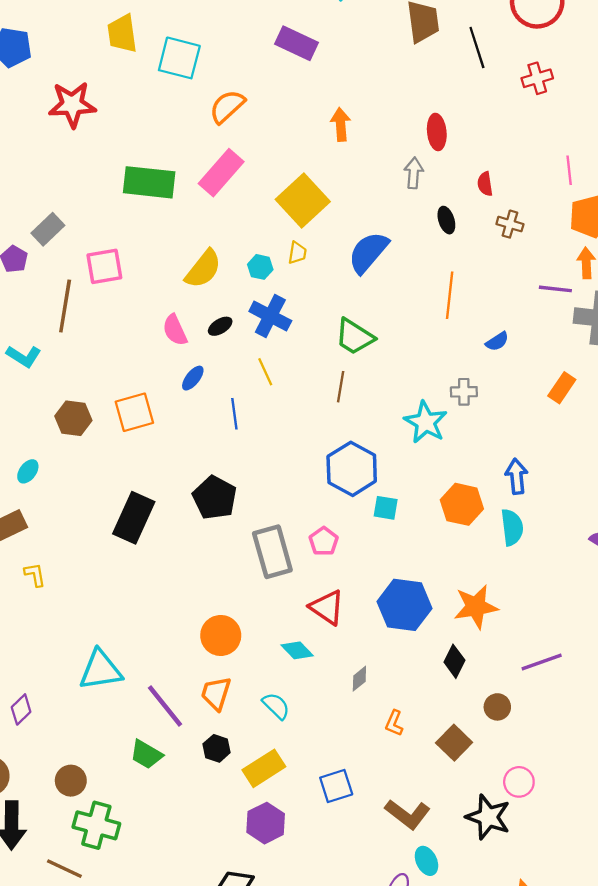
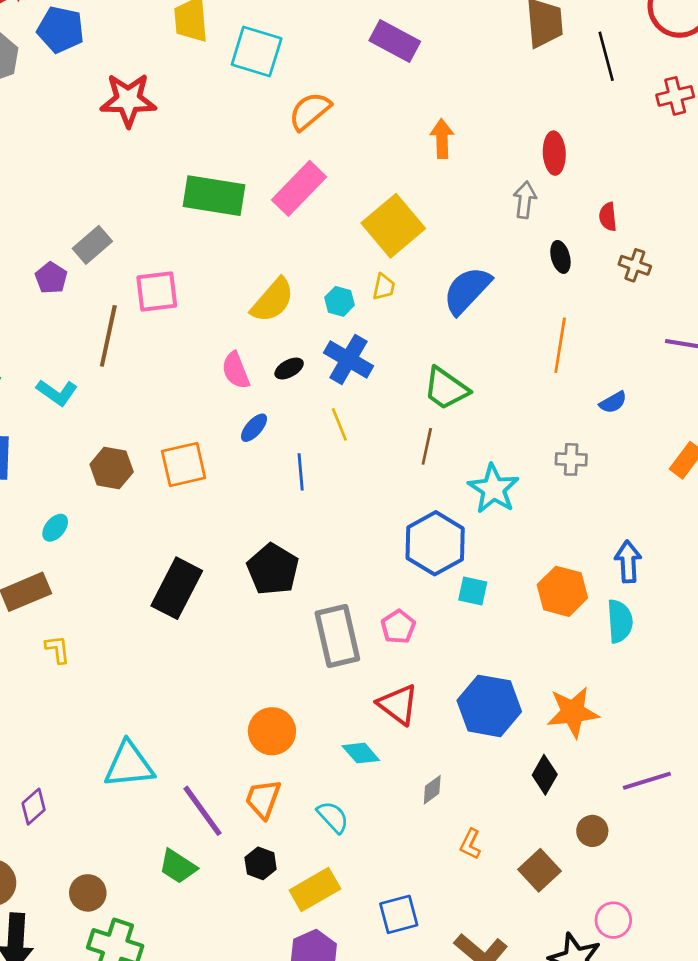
cyan star: (426, 422) -> (493, 489), moved

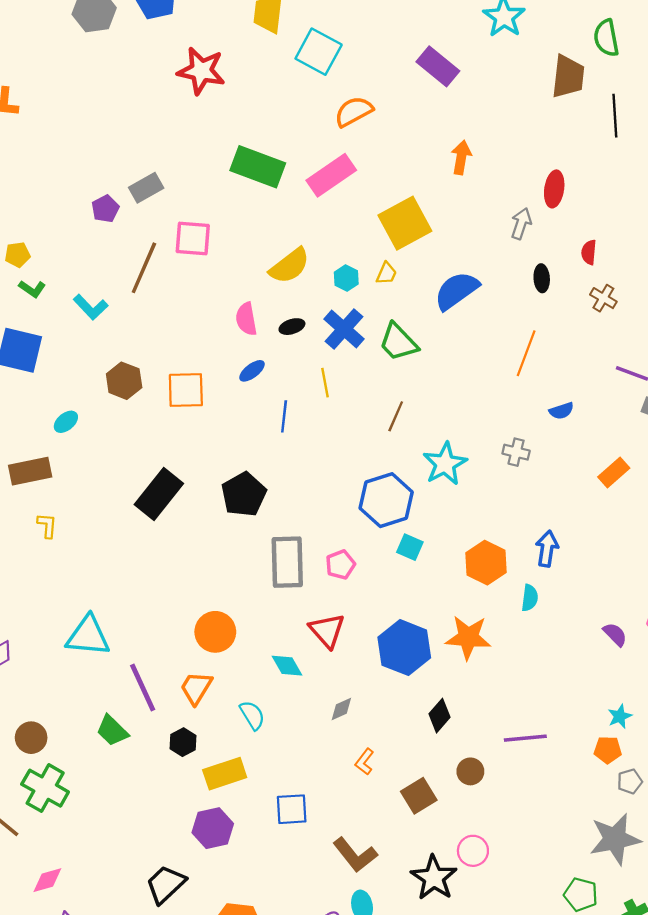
green trapezoid: (446, 389) -> (398, 342), moved
cyan semicircle: (620, 621) -> (530, 598), size x0.7
orange star: (573, 712) -> (468, 637), moved

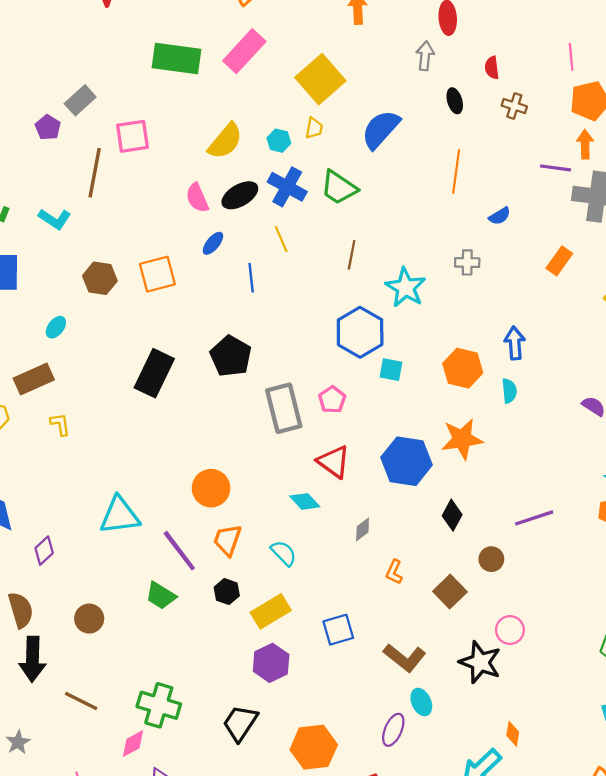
black ellipse: (292, 327) -> (240, 195), size x1.6
orange circle: (215, 632) -> (211, 488), moved
green cross: (45, 788) -> (159, 705), moved

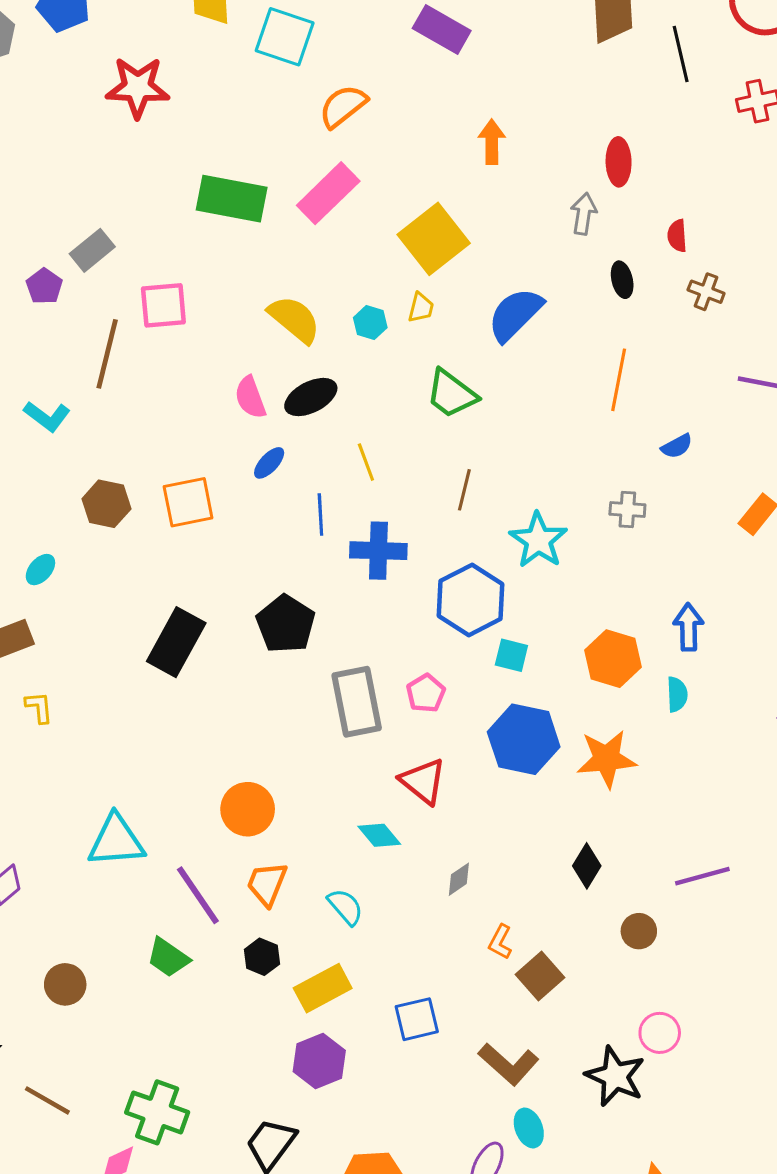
yellow semicircle: (225, 141) -> (294, 319), turned -93
blue cross: (287, 187) -> (378, 551), moved, turned -30
blue hexagon: (407, 461) -> (524, 739), moved
brown square: (450, 592) -> (540, 976), moved

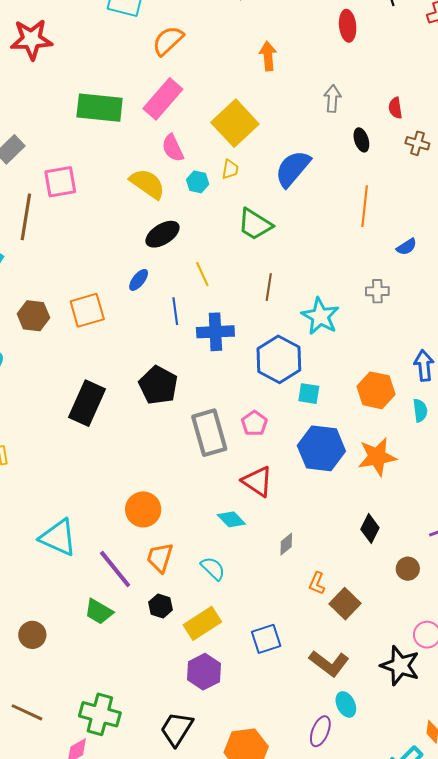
red ellipse: (619, 162) -> (348, 26), moved
pink semicircle: (250, 397) -> (173, 148), moved
cyan triangle: (116, 841) -> (58, 537), turned 33

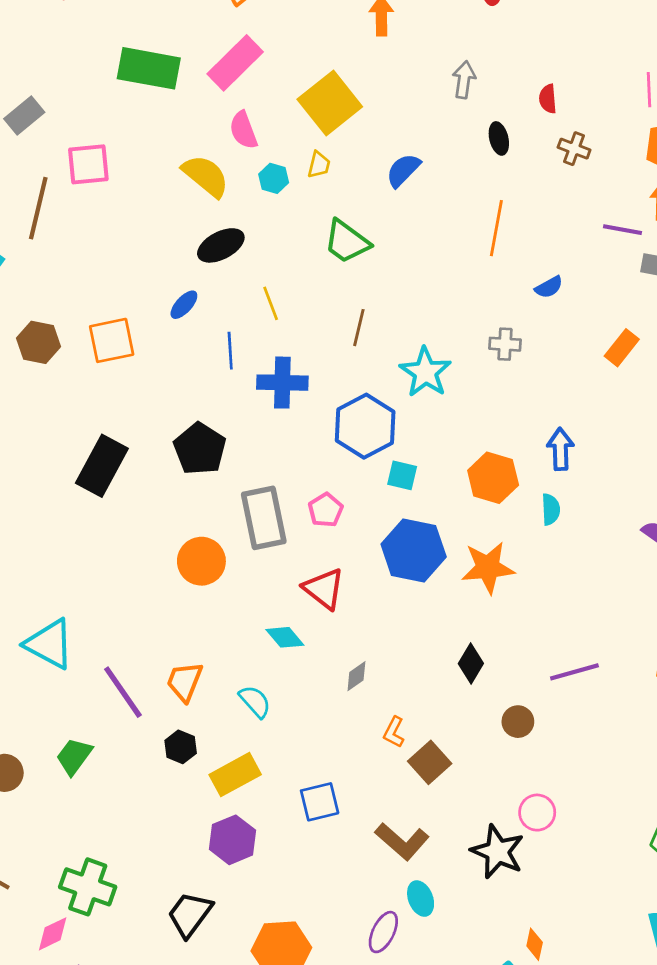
blue semicircle: (293, 169) -> (403, 170), size x0.7
orange circle: (143, 509) -> (201, 561), moved
green trapezoid: (99, 612) -> (74, 756), moved, turned 92

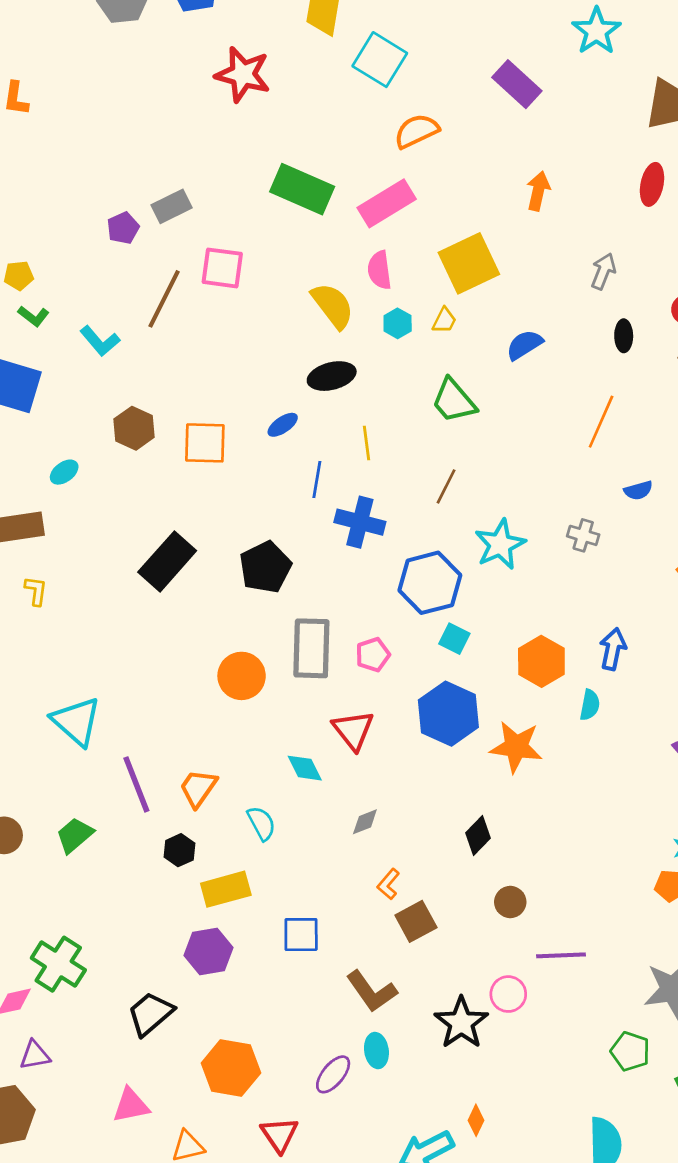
purple line: (574, 672) -> (561, 955), moved

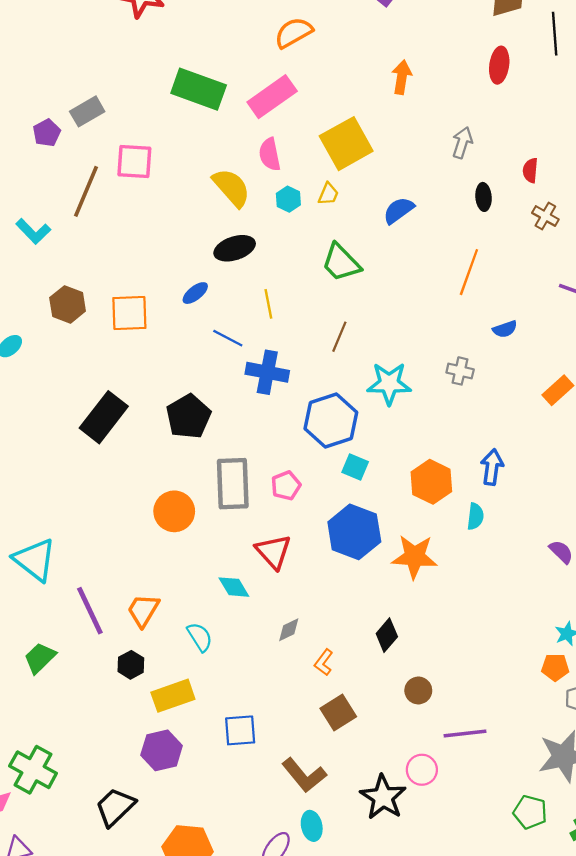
blue line: (317, 479) -> (228, 338), turned -68
cyan star: (500, 544) -> (389, 383), turned 30
orange L-shape: (388, 884) -> (324, 662), moved

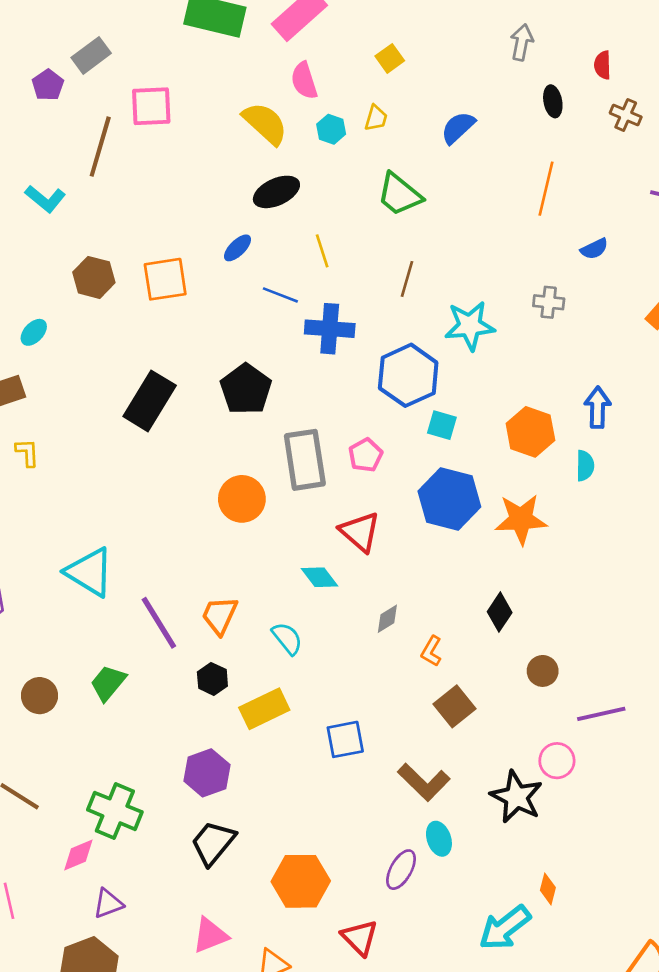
yellow square: (346, 144) -> (390, 58), size x0.5
purple hexagon: (162, 750) -> (207, 773), moved

